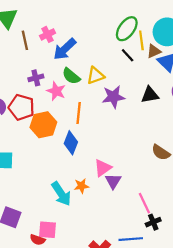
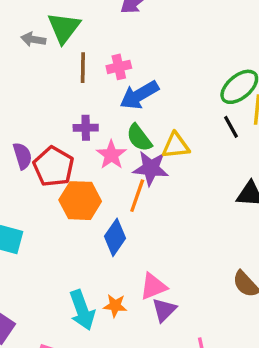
purple star: (113, 97) -> (151, 168), moved

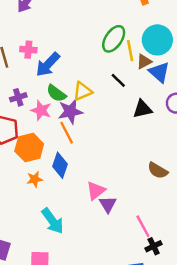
pink cross: (119, 67) -> (28, 50), turned 35
black line: (231, 127) -> (118, 80), moved
orange line: (137, 196) -> (67, 133), turned -30
orange star: (115, 306) -> (35, 179), moved

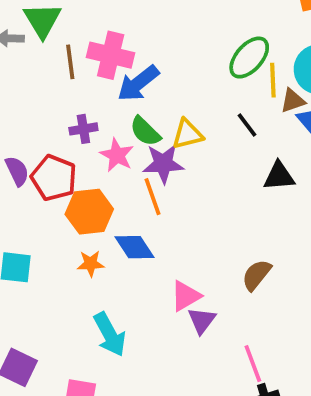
pink cross: (28, 50) -> (111, 55), size x1.6
blue diamond: (60, 165) -> (134, 247), turned -60
brown semicircle: (158, 170) -> (256, 275), moved, turned 90

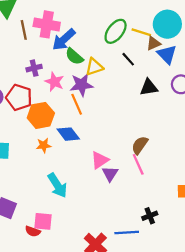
green ellipse: (249, 58) -> (116, 31), moved
yellow line: (273, 80) -> (141, 32), turned -66
green semicircle: (145, 131) -> (74, 56), moved
pink line: (253, 364) -> (138, 164), moved

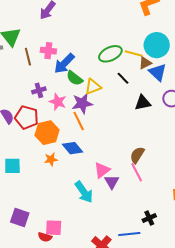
pink cross: (47, 24) -> (48, 51), size x0.7
green ellipse: (116, 31) -> (110, 54), turned 30
cyan arrow: (57, 185) -> (84, 192), moved

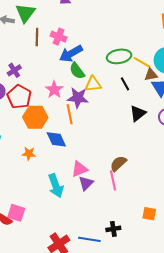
purple cross: (39, 90) -> (14, 70), moved, turned -32
black triangle: (143, 103) -> (138, 113), turned -42
orange star: (51, 159) -> (29, 154), moved

